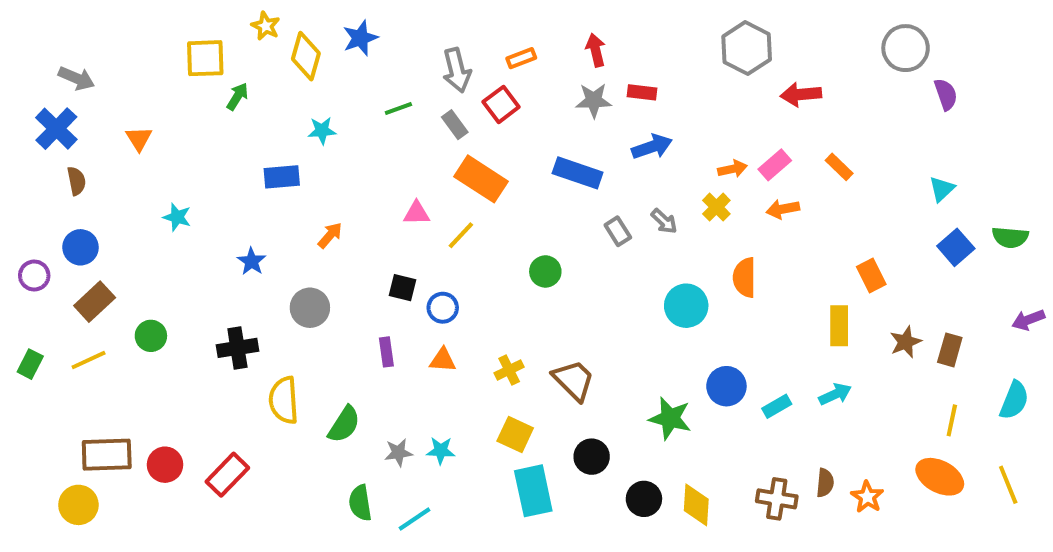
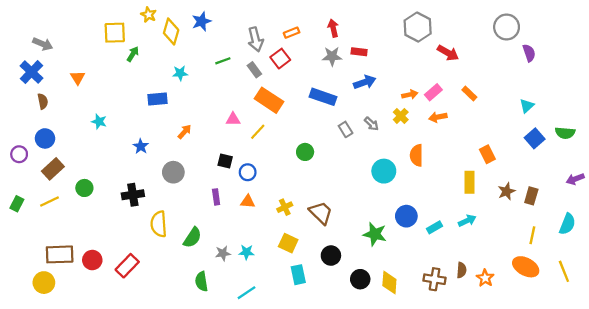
red arrow: (801, 94) -> (448, 53), turned -145
cyan rectangle: (533, 491) -> (298, 275), size x0.7
cyan line: (415, 519) -> (247, 293), moved

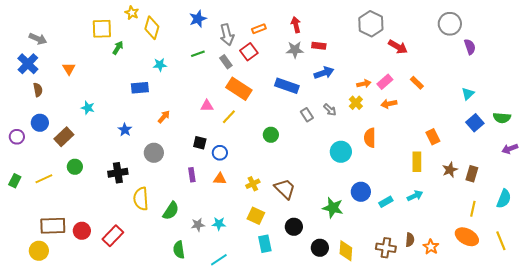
blue star: (201, 21) -> (198, 19), moved
brown rectangle: (53, 169) -> (64, 137), moved
purple arrow: (575, 179) -> (510, 149), moved

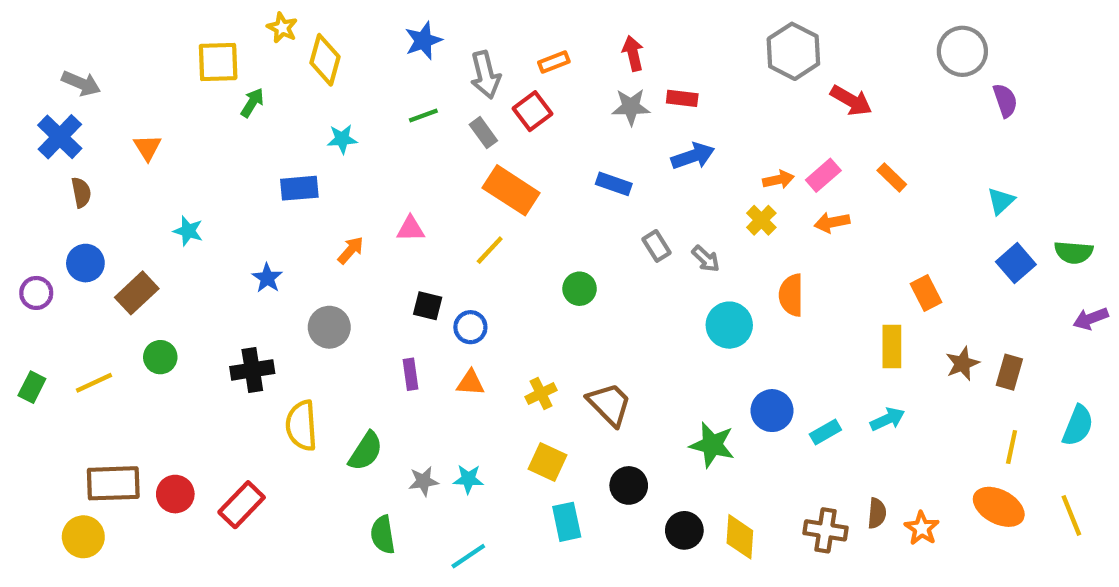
blue rectangle: (287, 86) -> (614, 184), size x0.7
pink triangle: (207, 106) -> (411, 229), moved
gray arrow: (330, 110) -> (706, 259), moved

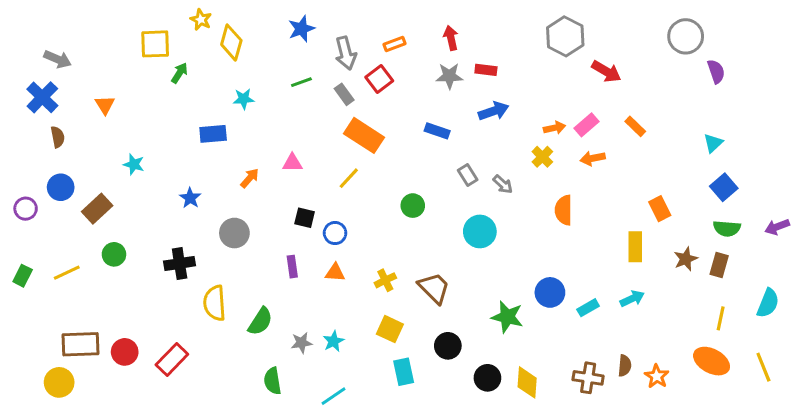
green semicircle: (1074, 252) -> (727, 228), moved
cyan circle: (729, 325) -> (480, 231), moved
cyan star: (468, 479) -> (333, 341), turned -30

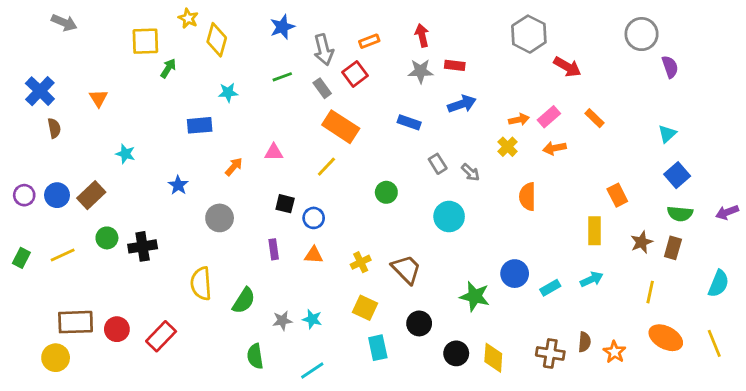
gray arrow: (58, 59) -> (64, 23), moved
blue circle: (61, 187) -> (57, 195), moved
black cross: (180, 263) -> (143, 246), moved
yellow line: (721, 318) -> (650, 292), moved
cyan star: (333, 341) -> (312, 319), turned -30

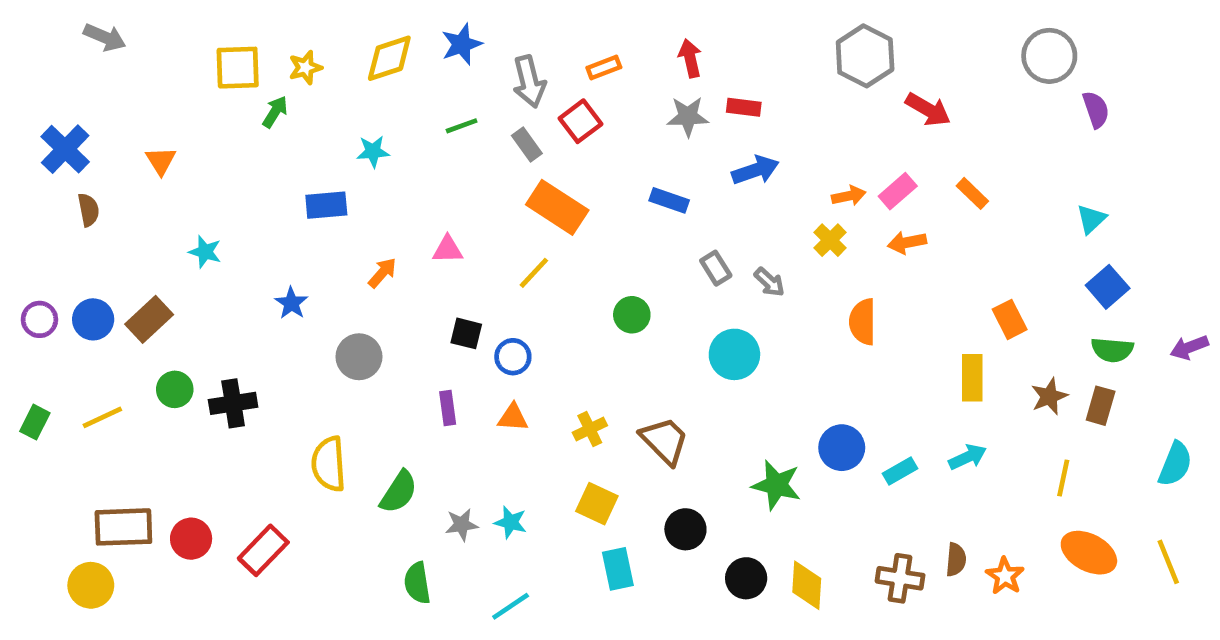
yellow star: (188, 18) -> (305, 68), moved, turned 30
yellow diamond: (217, 40) -> (389, 58), moved, turned 56

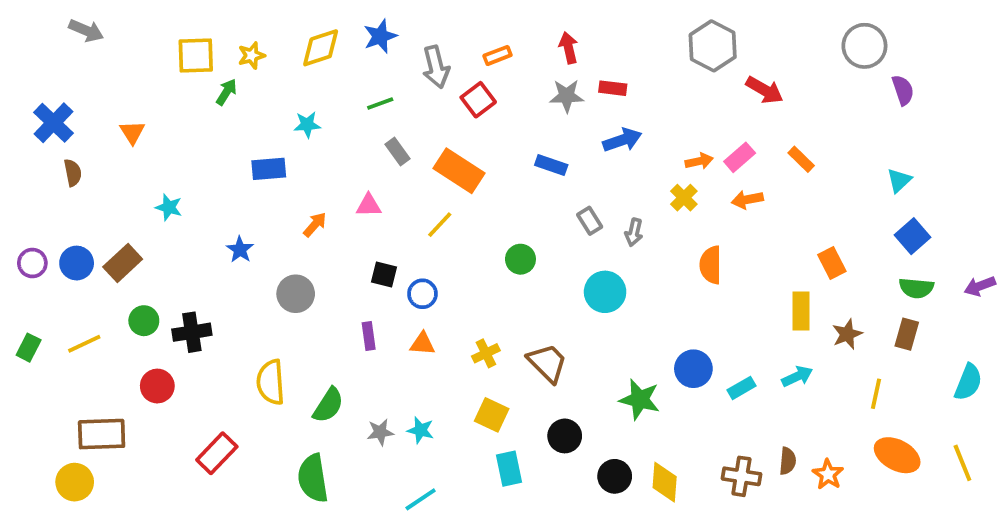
gray rectangle: (527, 145) -> (397, 152), moved
gray arrow: (769, 282) -> (634, 232), turned 60
brown star: (1049, 396) -> (847, 334), moved
red circle: (191, 539) -> (157, 386), moved
green semicircle: (417, 583) -> (313, 478), moved, size x1.4

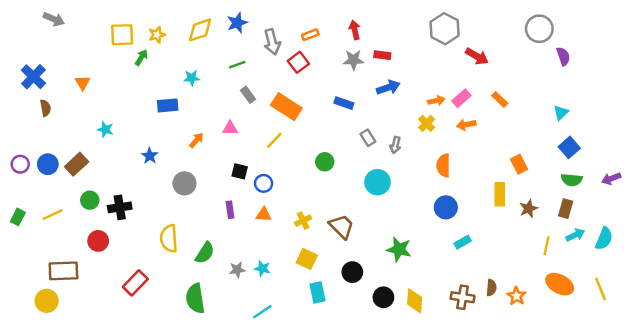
blue circle: (693, 369) -> (446, 207), moved
cyan arrow: (797, 376) -> (575, 235), moved

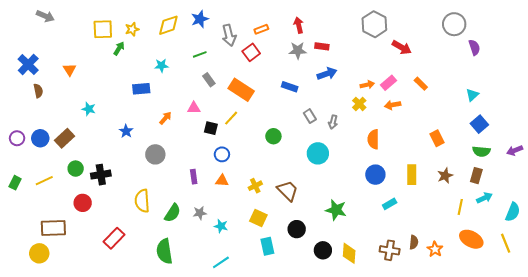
black square: (240, 171) -> (211, 128), moved
yellow rectangle: (500, 194) -> (412, 175), moved
cyan semicircle: (604, 239) -> (513, 212), moved
gray star: (237, 270) -> (200, 213), moved

